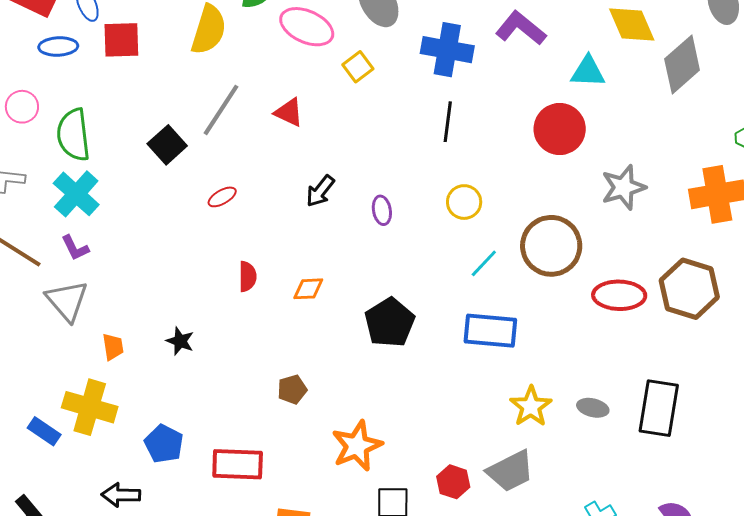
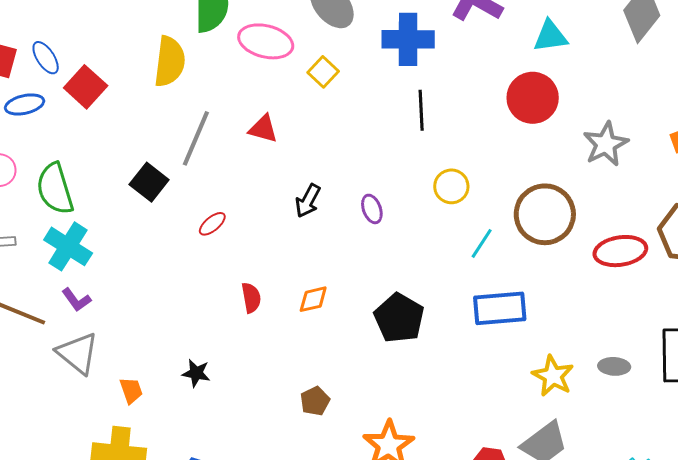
red square: (121, 40) -> (86, 87), turned -36

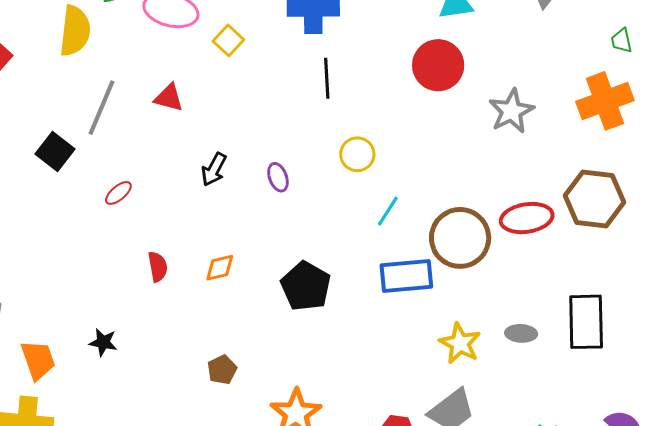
brown circle: (545, 214) -> (460, 238), moved
orange trapezoid: (131, 390) -> (38, 360), size x1.5

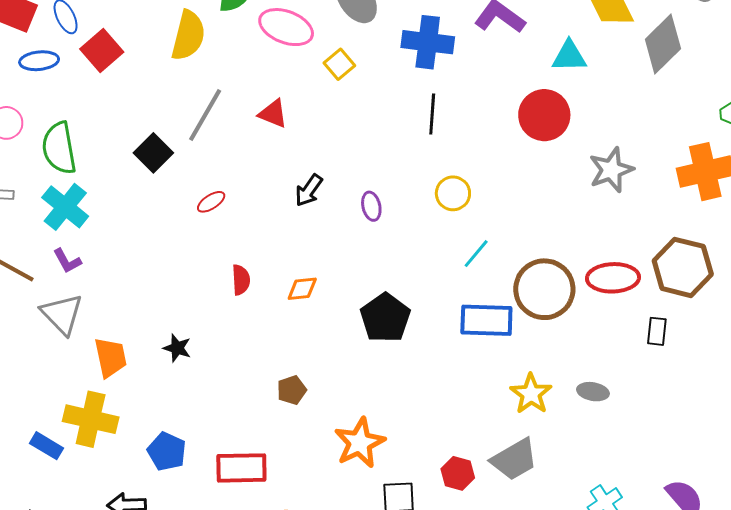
black rectangle: (586, 322) -> (657, 331), moved, size x0.5

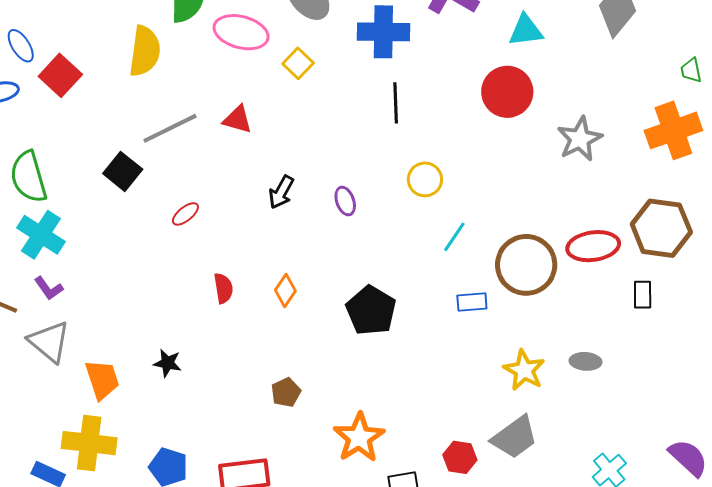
gray line: (205, 115) -> (170, 128), turned 40
orange diamond: (302, 289) -> (285, 290), turned -44
blue rectangle: (486, 320) -> (472, 302), size x0.6

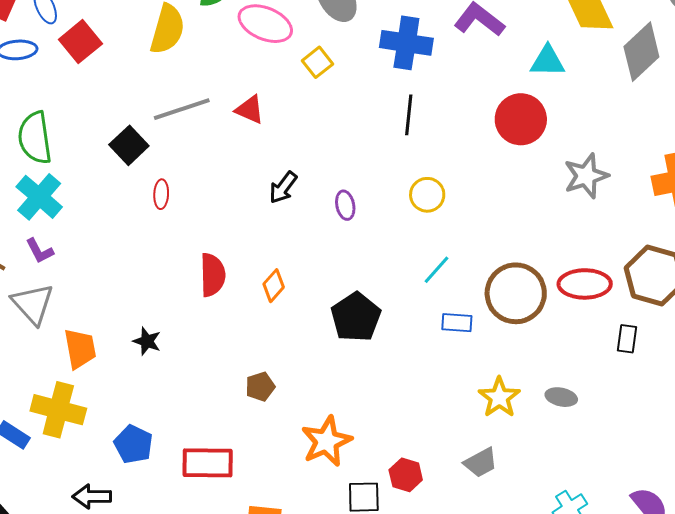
red ellipse: (185, 214) -> (161, 194), moved, turned -56
cyan line: (454, 237) -> (437, 270), moved
red semicircle: (223, 288) -> (213, 275), size x1.4
gray trapezoid: (515, 437) -> (481, 462), size x0.7
red hexagon: (460, 457) -> (406, 475), moved

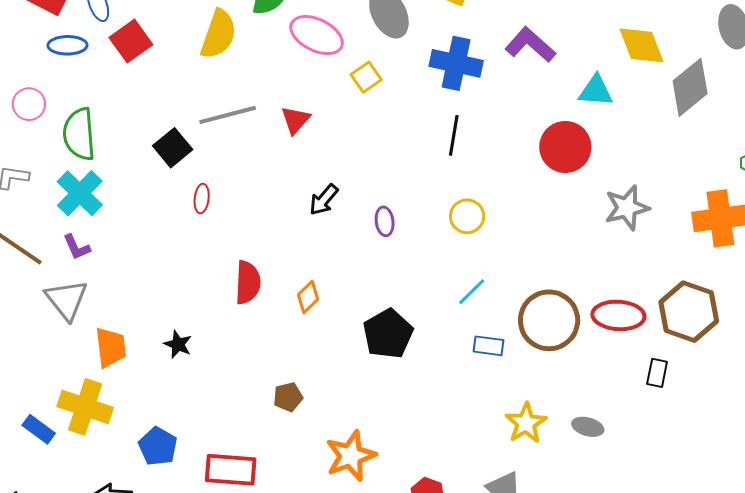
red triangle: (250, 110) -> (295, 120), turned 44

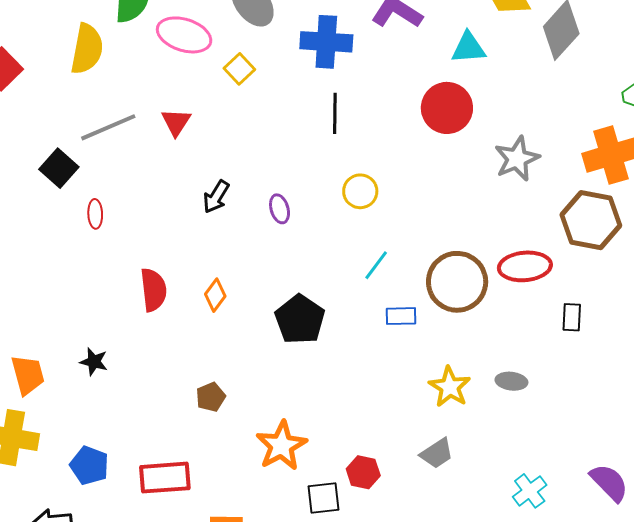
brown hexagon: (689, 312) -> (591, 220), moved

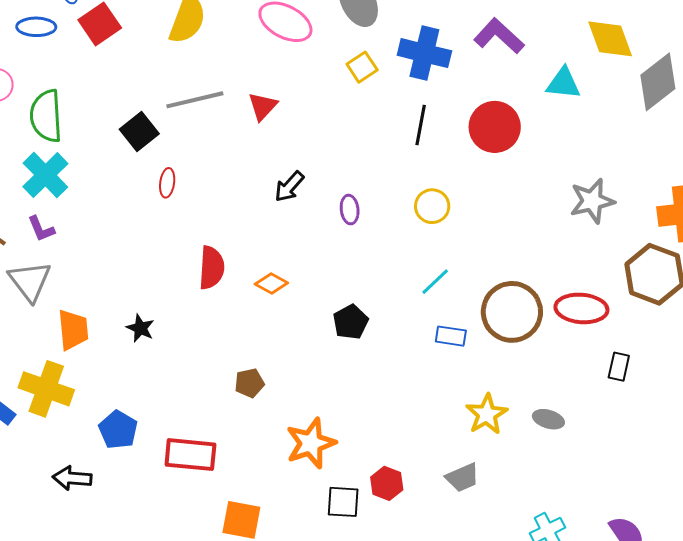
yellow square: (239, 69) -> (362, 67), moved
red circle: (447, 108) -> (495, 127), moved
orange diamond: (215, 295) -> (271, 284), turned 72
black pentagon: (300, 319) -> (351, 322), size x0.7

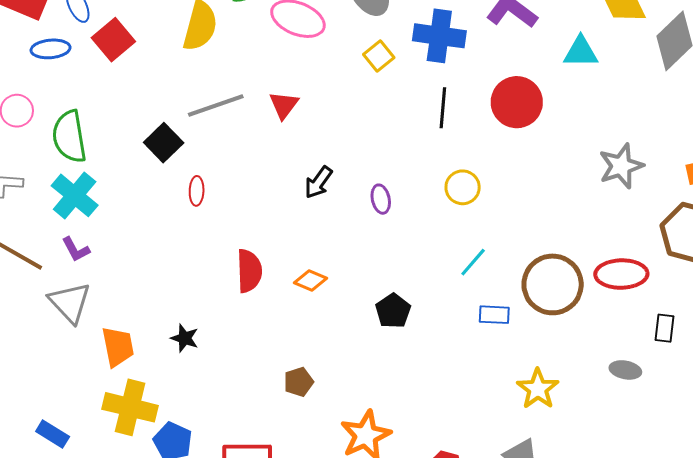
yellow cross: (46, 389) -> (130, 407), moved
gray ellipse: (548, 419) -> (625, 370), moved

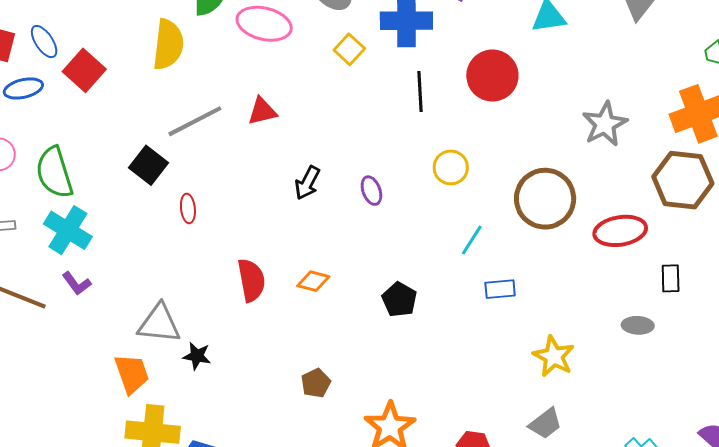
red triangle: (284, 105) -> (262, 111), turned 48
brown circle: (553, 284) -> (545, 199), moved
gray triangle: (70, 303) -> (159, 324), moved, turned -33

